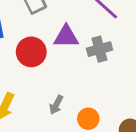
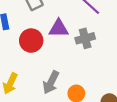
gray arrow: (56, 105) -> (51, 82), size x1.5

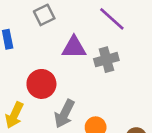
red circle: (31, 41) -> (41, 84), moved

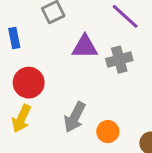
red circle: (41, 84) -> (29, 83), moved

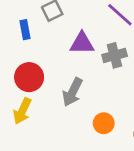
blue rectangle: (14, 38) -> (25, 30), moved
gray arrow: (75, 117) -> (72, 92), moved

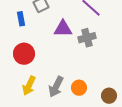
gray arrow: (72, 92) -> (56, 87), moved
yellow arrow: (22, 111) -> (29, 86), moved

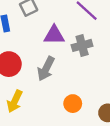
gray arrow: (56, 87) -> (46, 69), moved

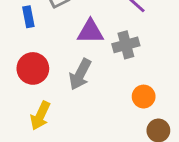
orange circle: (73, 104) -> (144, 97), moved

